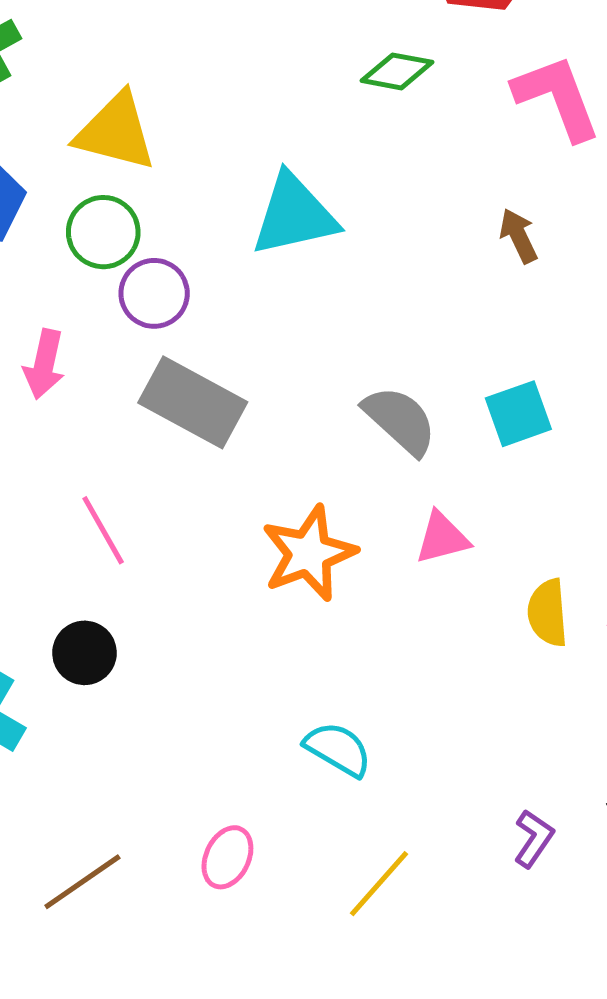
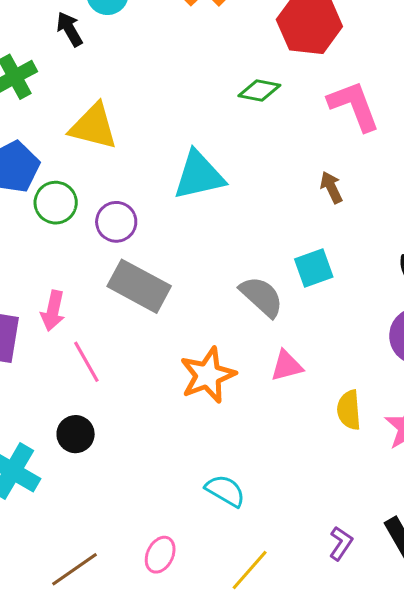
green circle: (103, 232) -> (56, 203), moved
pink arrow: (44, 364) -> (53, 311), moved
cyan square: (518, 414) -> (314, 268), moved

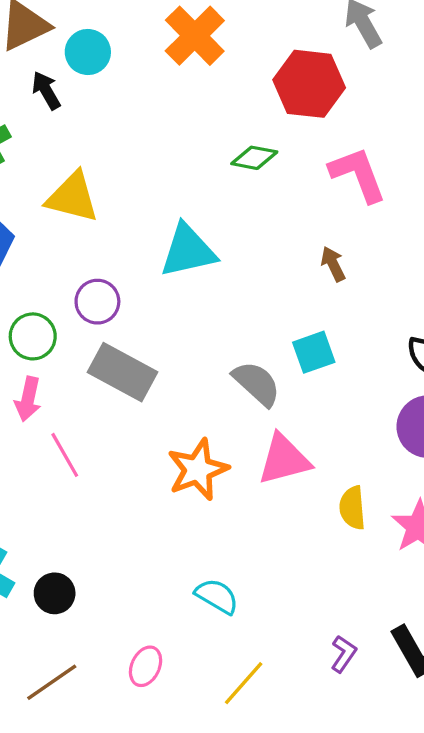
green circle: (56, 203) -> (33, 336), moved
pink triangle: (287, 366) -> (284, 459), size x1.5
black circle: (76, 434) -> (55, 593), moved

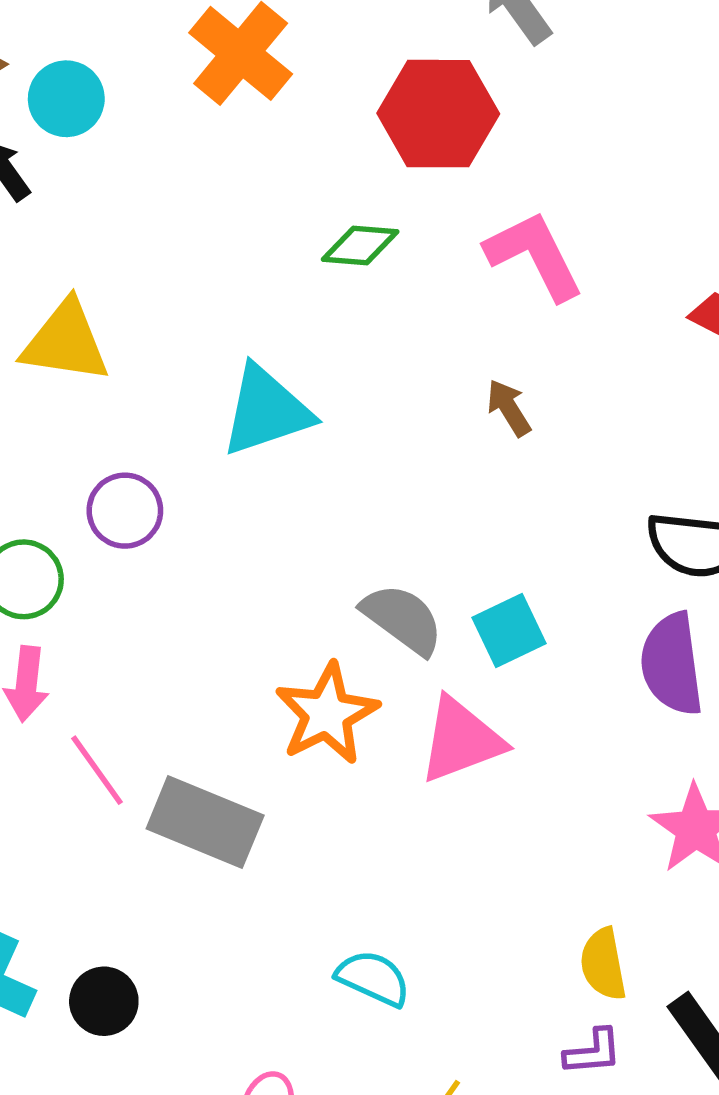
cyan square: (314, 352) -> (509, 631), moved
gray rectangle: (123, 372) -> (205, 822), moved
orange star: (198, 470) -> (327, 714), moved
yellow semicircle: (352, 508) -> (603, 964), moved
purple L-shape: (344, 654) -> (593, 1052), turned 57

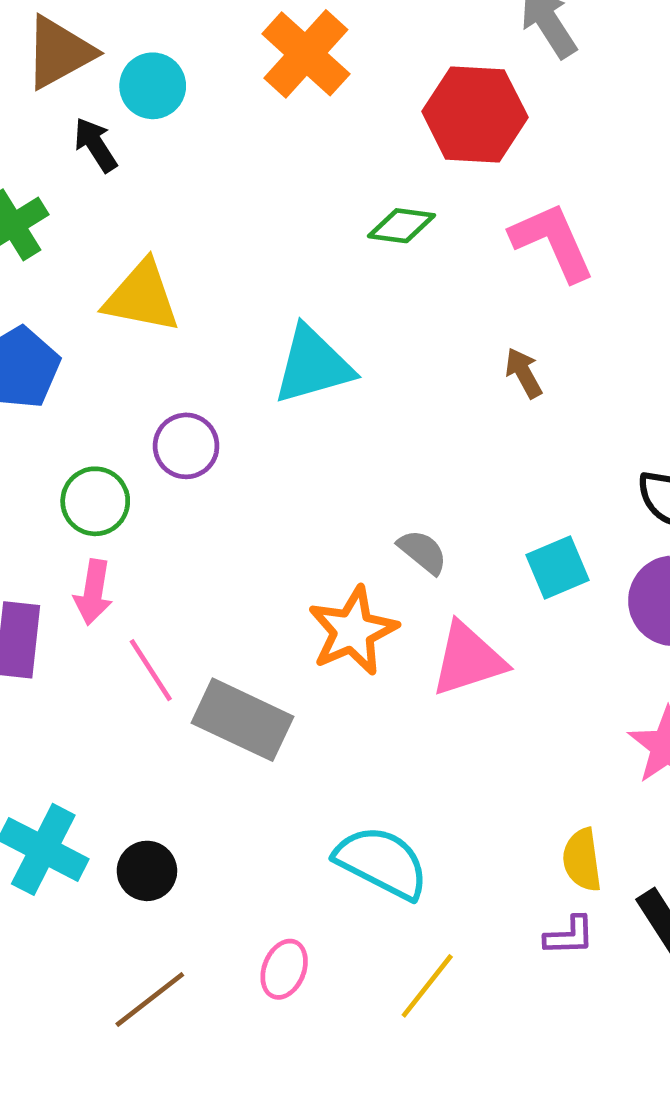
gray semicircle: (403, 619) -> (423, 552), size x0.7
cyan square: (509, 631) -> (558, 567), moved
cyan semicircle: (373, 978) -> (382, 862), size x1.5

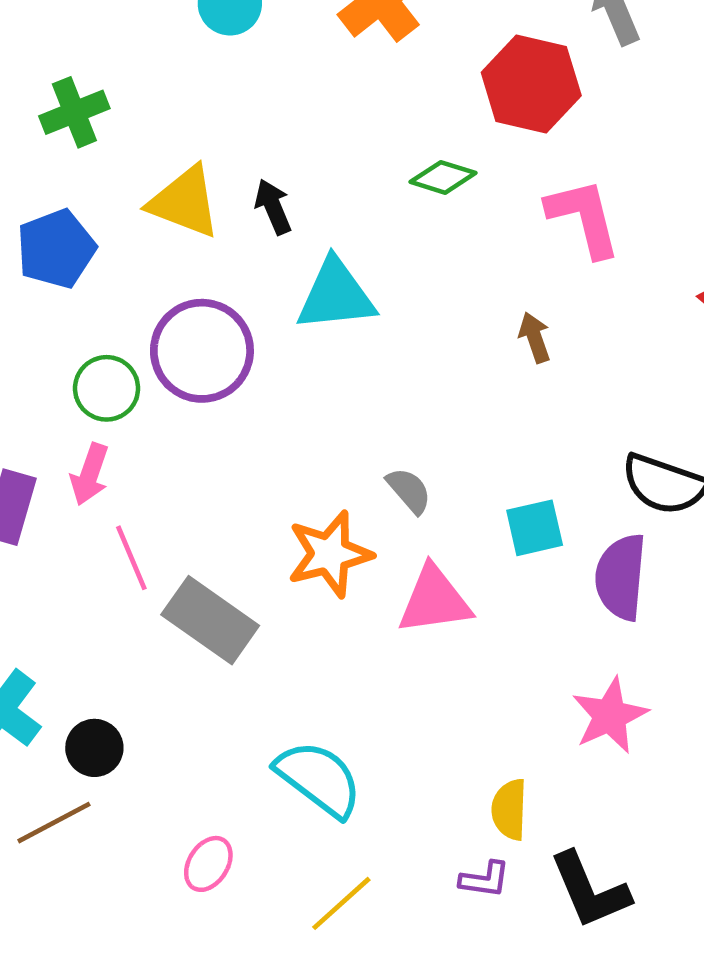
black arrow: (96, 145) -> (273, 207), moved
purple circle: (186, 446) -> (202, 351), size x1.6
brown line: (150, 1000) -> (54, 823), moved

